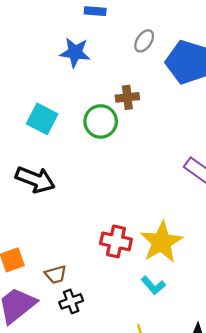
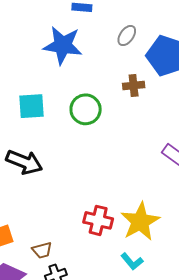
blue star: (75, 52) -> (63, 45), size x1.4
brown cross: (127, 97) -> (134, 86), moved
cyan square: (42, 119) -> (32, 106), turned -32

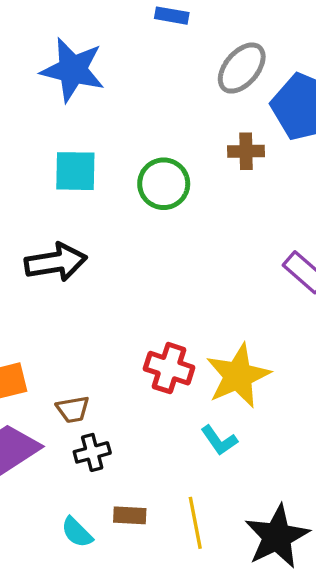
gray ellipse: (127, 36) -> (242, 68), size x1.5
blue star: (63, 45) -> (73, 70), moved
black arrow: (24, 162) -> (56, 262), turned -36

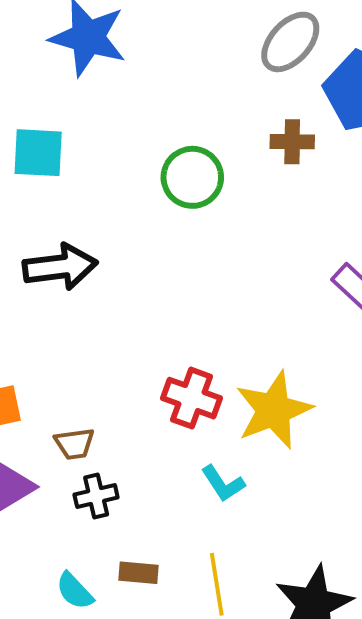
cyan square: (75, 171) -> (38, 153), moved
cyan L-shape: (219, 440) -> (223, 483), moved

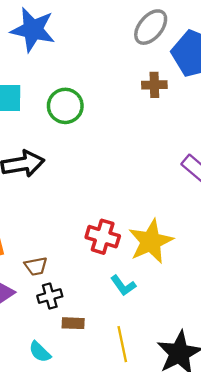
green circle: (192, 177) -> (65, 106), moved
brown rectangle: (138, 573) -> (73, 323), moved

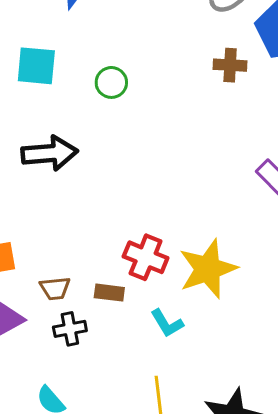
green circle: (65, 106) -> (111, 82), size x0.7
brown rectangle: (73, 323) -> (109, 293), moved

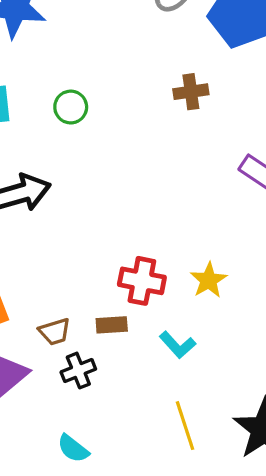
brown cross: (230, 65) -> (191, 92), moved
yellow star: (208, 269) -> (209, 280), size x0.6

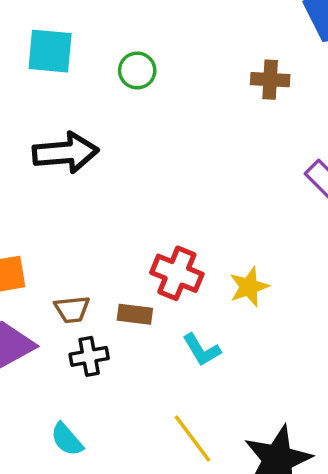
yellow line: (185, 426) -> (193, 439), turned -30

